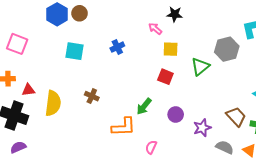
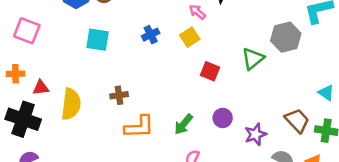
yellow square: (171, 49) -> (190, 37), moved, turned -35
brown cross: (92, 96) -> (119, 95), turned -32
green arrow: (144, 106) -> (183, 124), moved
orange L-shape: (123, 127) -> (139, 127), moved

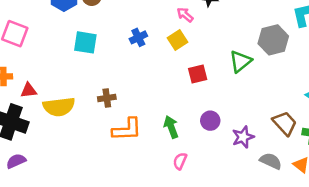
red square: (210, 71) -> (198, 74), turned -36
yellow semicircle: (71, 104) -> (59, 107), turned 76
green arrow: (183, 124) -> (171, 127), turned 120

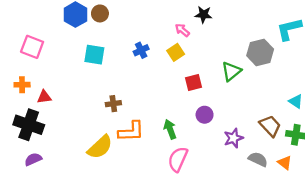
yellow semicircle: (59, 107) -> (100, 147), moved, turned -36
purple circle: (210, 121) -> (205, 115), moved
pink semicircle: (180, 161) -> (178, 159), size x1.6

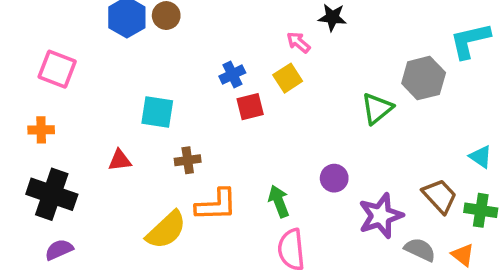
cyan square: (94, 55) -> (157, 112), moved
red square: (193, 82) -> (250, 107), moved
red triangle: (44, 97) -> (120, 160), moved
purple star: (233, 138) -> (381, 216), size x1.4
pink semicircle: (178, 159) -> (291, 250), turned -30

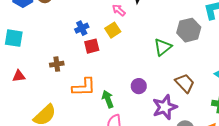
cyan square: (157, 112) -> (14, 38), moved
brown cross: (188, 160) -> (57, 64), moved
brown trapezoid: (440, 196) -> (185, 83), moved
orange L-shape: (216, 205) -> (84, 87), moved

